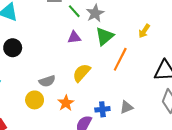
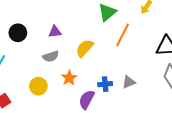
purple triangle: (74, 37) -> (55, 32), moved
black circle: (13, 48) -> (18, 33), moved
yellow circle: (35, 100) -> (38, 86), moved

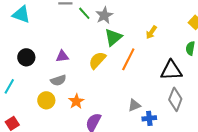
yellow semicircle: (85, 48) -> (97, 60), moved
blue cross: (105, 84) -> (149, 118), moved
yellow circle: (38, 86) -> (46, 100), moved

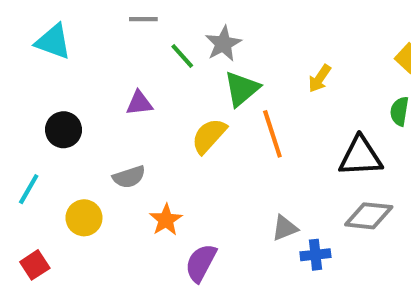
green line: (84, 13) -> (182, 56), moved
purple triangle: (62, 56) -> (139, 103), moved
orange line: (128, 59) -> (272, 134), turned -45
gray diamond: (175, 99) -> (369, 216), turned 75
yellow circle: (46, 100) -> (84, 218), moved

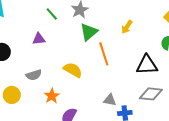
green line: (182, 56) -> (52, 14), moved
yellow semicircle: (209, 136) -> (73, 70), moved, turned 78
gray triangle: (285, 228) -> (110, 100), turned 32

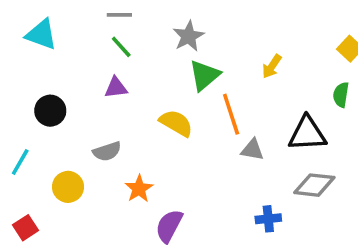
green line: (52, 14) -> (121, 47), moved
yellow semicircle: (73, 70) -> (176, 123), moved
gray triangle: (110, 100) -> (252, 150), moved

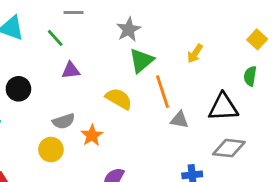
green line: (121, 47) -> (55, 38), moved
yellow circle: (68, 187) -> (51, 150), moved
orange star: (139, 189) -> (92, 135), moved

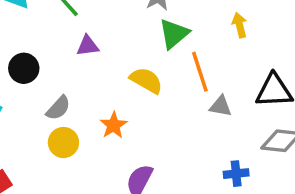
yellow arrow: (195, 53) -> (240, 25), turned 132
gray semicircle: (64, 121) -> (58, 108), moved, turned -30

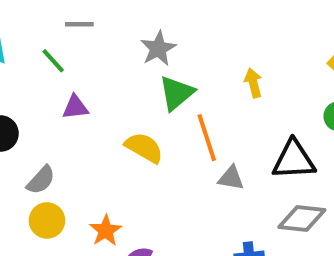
orange star: (114, 125) -> (106, 231), moved

